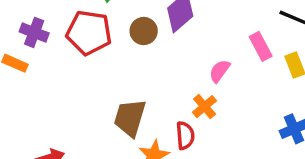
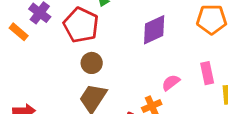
brown circle: (144, 31) -> (92, 63), moved

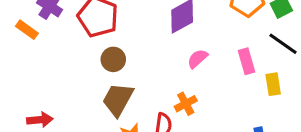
pink semicircle: (171, 83) -> (197, 59), moved

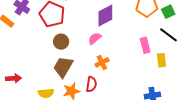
pink semicircle: (197, 59) -> (95, 38), moved
orange cross: (186, 104) -> (102, 62), moved

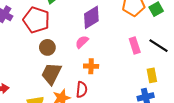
black line: (169, 35) -> (159, 46), moved
yellow rectangle: (162, 60) -> (152, 75), moved
orange cross: (102, 62) -> (91, 66), turned 32

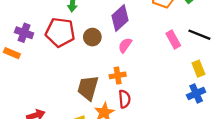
pink semicircle: (82, 42) -> (125, 45), moved
brown circle: (47, 47) -> (92, 37), moved
orange cross: (91, 66) -> (118, 75), moved

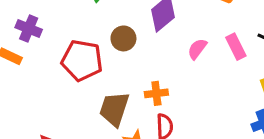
red pentagon: (60, 32) -> (82, 60), moved
pink semicircle: (125, 45) -> (197, 49), moved

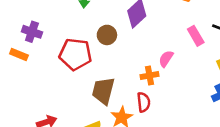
pink semicircle: (197, 49) -> (166, 59), moved
orange cross: (156, 93) -> (150, 75), moved

